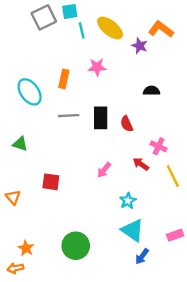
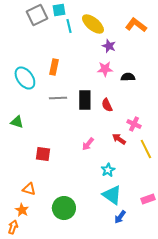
purple star: (140, 46) -> (109, 46), moved
pink star: (97, 67) -> (105, 69), moved
orange triangle: (13, 197) -> (29, 189), moved, turned -32
orange arrow: (15, 268) -> (13, 227), turned 120

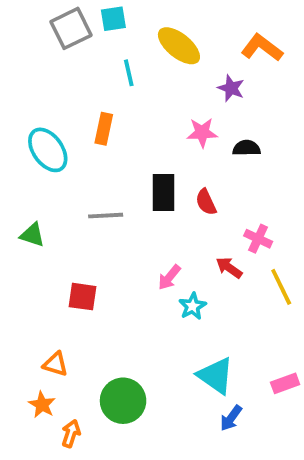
cyan line: (69, 26) -> (129, 73), moved
purple star: (109, 46) -> (231, 88), moved
gray line: (58, 98) -> (106, 216), moved
cyan star: (108, 170) -> (192, 306), moved
orange arrow: (13, 227) -> (71, 434), moved

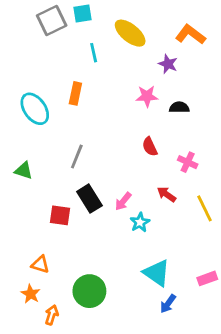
black rectangle: (164, 192) -> (89, 199), moved, turned -32
gray line: (106, 216) -> (77, 156), turned -65
pink cross: (258, 239) -> (188, 162), moved

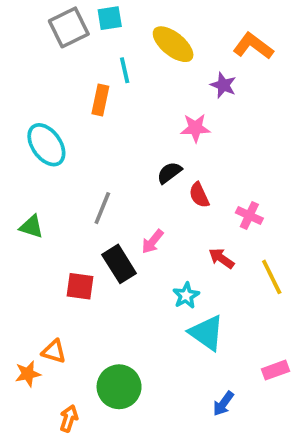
orange rectangle: (75, 93) -> (100, 100), moved
black semicircle: (179, 107) -> (169, 173), moved, turned -36
pink arrow: (123, 201) -> (153, 242), moved
cyan triangle: (157, 273) -> (207, 333), moved
orange star: (31, 294) -> (28, 374), moved, turned 30

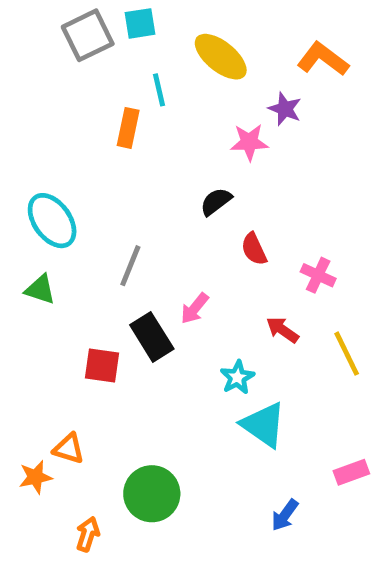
pink star: (195, 128) -> (249, 142), moved
cyan ellipse: (46, 145) -> (52, 221), moved
black semicircle: (169, 173) -> (216, 202), moved

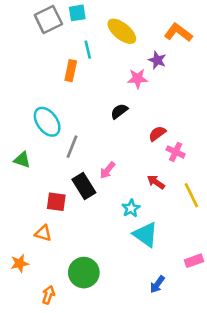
cyan ellipse: (52, 221) -> (47, 122), moved
red semicircle: (254, 249) -> (157, 134), moved, turned 78
orange triangle: (69, 449) -> (43, 233), moved

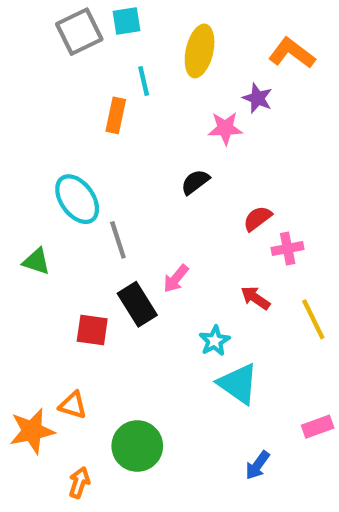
yellow ellipse: (122, 31) -> (200, 51), turned 64
gray line: (72, 147) -> (118, 240), turned -40
pink cross: (176, 152) -> (288, 248), turned -36
orange triangle: (43, 233) -> (73, 405), moved
orange star: (20, 263) -> (32, 431), size x1.5

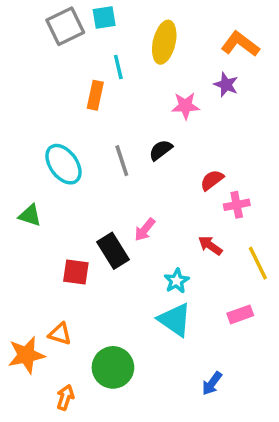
purple star: (257, 98) -> (226, 85), moved
gray line: (118, 240) -> (122, 161), moved
cyan triangle: (238, 384) -> (175, 320), moved
pink rectangle: (318, 427) -> (240, 314), moved

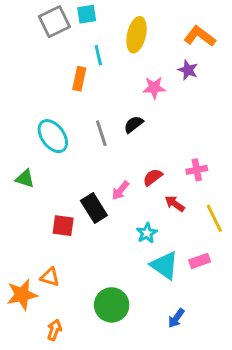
red semicircle: (212, 180) -> (153, 177), moved
cyan triangle: (175, 320) -> (164, 265), moved
green circle: (113, 367) -> (112, 305), moved

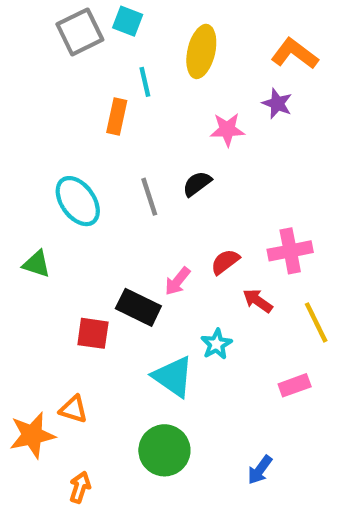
cyan square: (87, 14) -> (128, 21), turned 30
pink cross: (197, 170) -> (290, 251), size x1.4
black rectangle: (94, 208) -> (138, 307), turned -32
cyan triangle: (164, 265) -> (173, 377), moved

